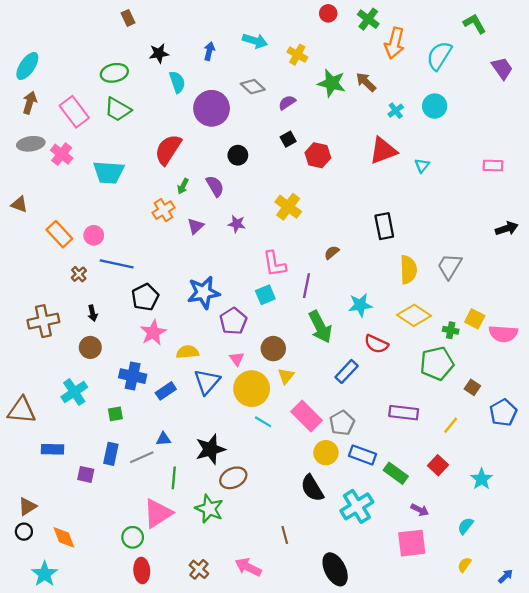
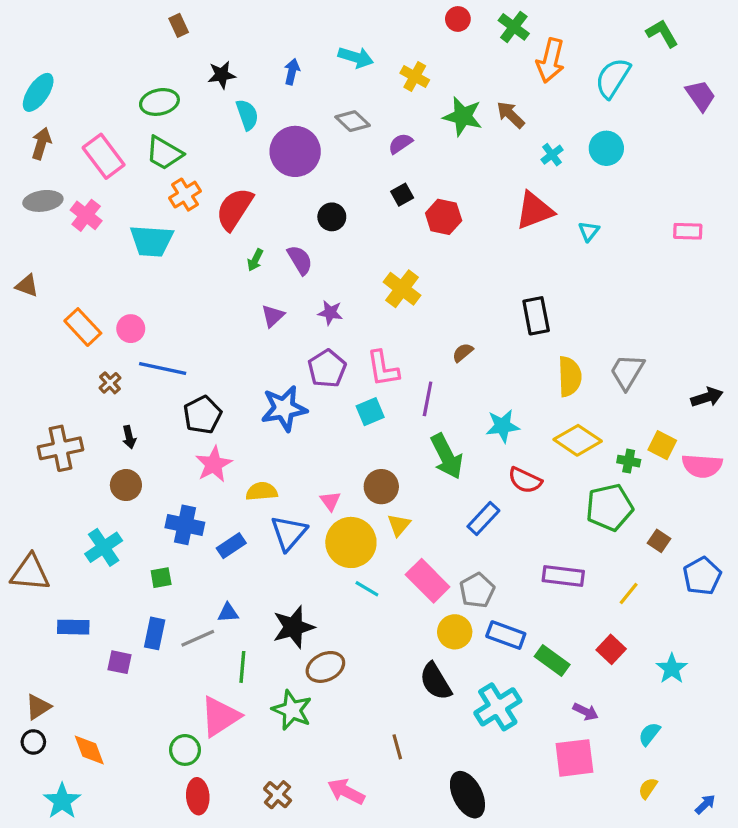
orange cross: (163, 210) -> (185, 195), moved
black arrow: (507, 228) -> (707, 397), moved
purple pentagon: (233, 321) -> (327, 369), moved

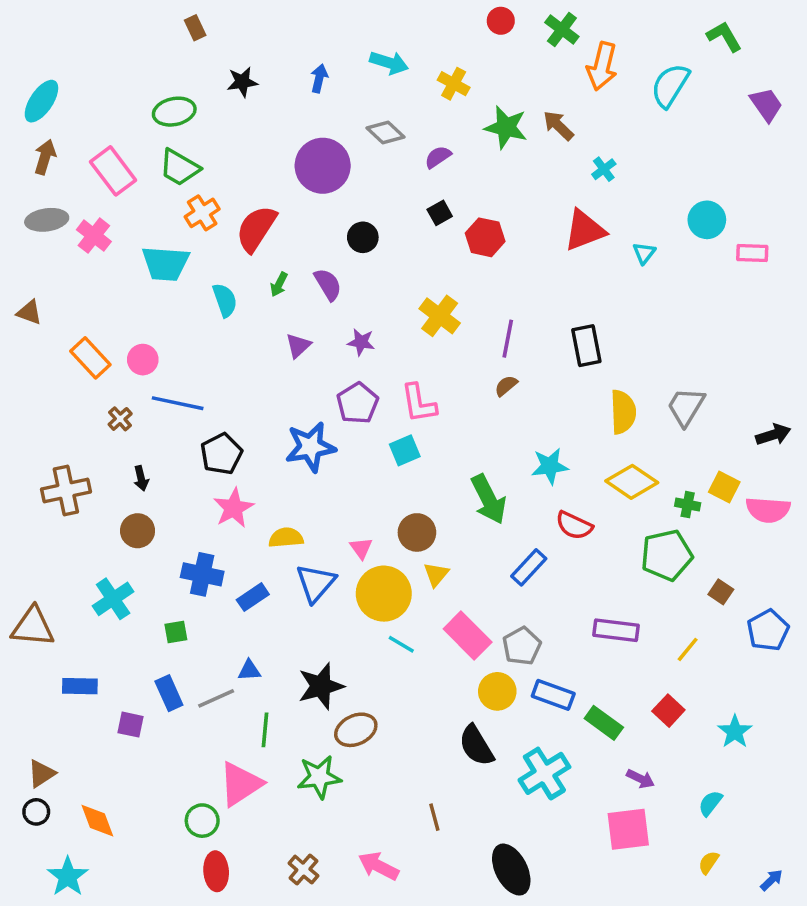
cyan semicircle: (247, 115) -> (225, 300), moved
cyan circle: (606, 148) -> (707, 220), moved
purple line: (428, 399) -> (508, 339), moved
blue rectangle: (155, 633) -> (169, 693), turned -36
green star: (292, 710) -> (319, 777), turned -30

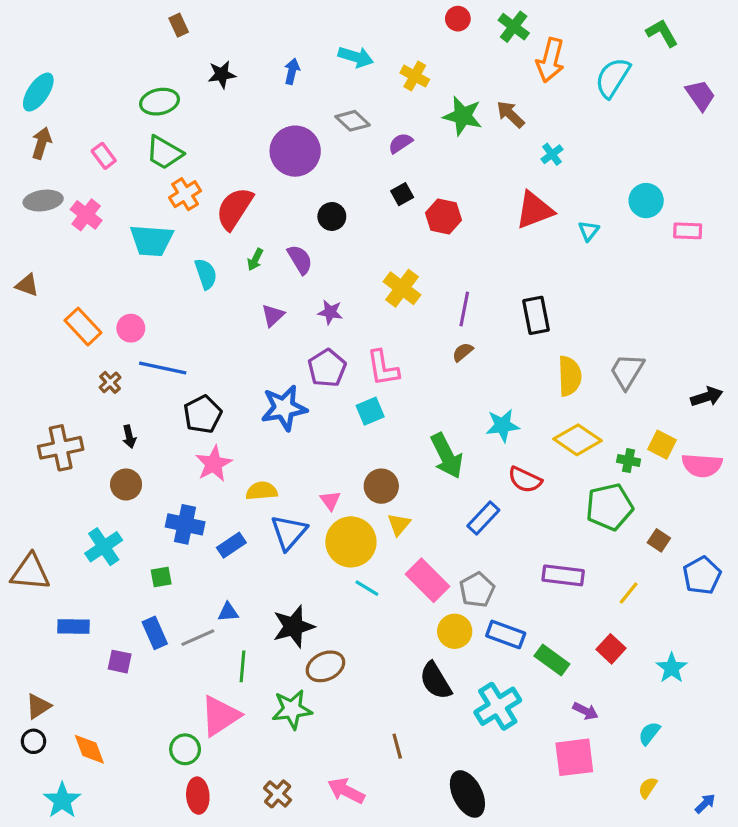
pink rectangle: (113, 171) -> (104, 156), size x0.6

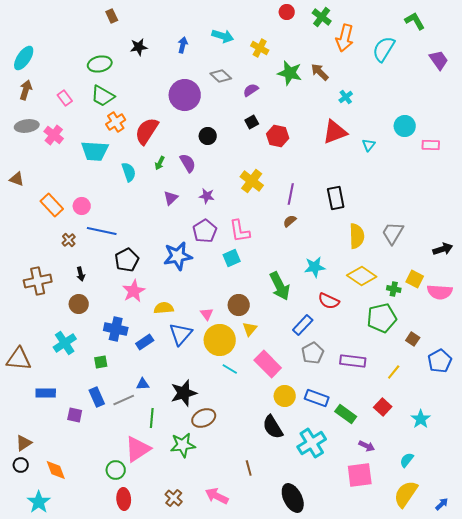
gray pentagon: (477, 590) -> (313, 353), moved
yellow semicircle: (648, 788) -> (406, 494), size x2.0

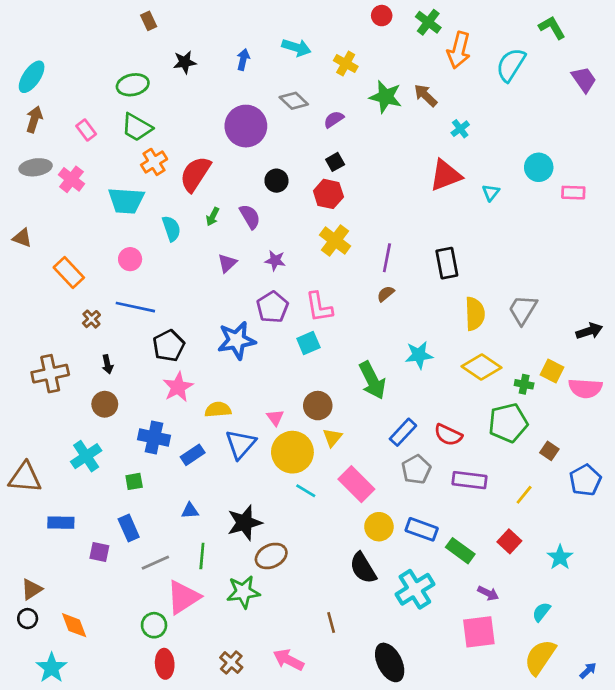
red hexagon: (278, 136) -> (328, 194), moved
pink circle: (82, 206) -> (130, 259), moved
red semicircle: (329, 301) -> (448, 435), moved
gray line: (124, 400) -> (155, 563), moved

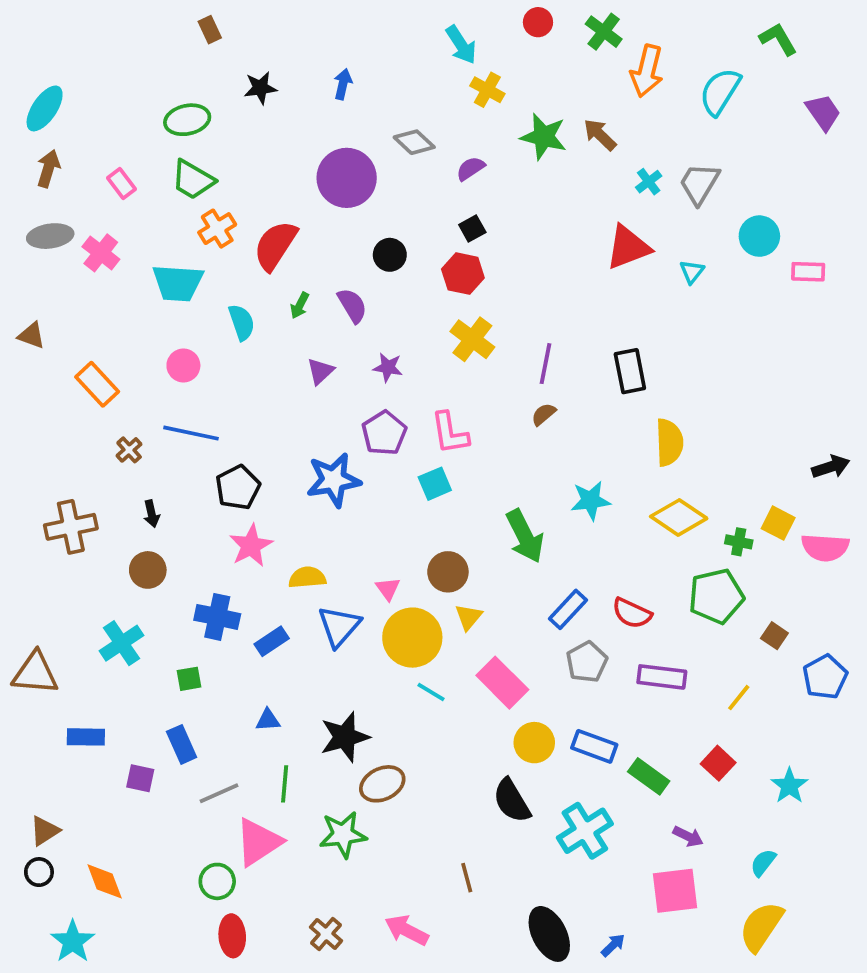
cyan arrow: (296, 47) -> (461, 45), moved, turned 40
gray trapezoid: (523, 310) -> (699, 184), moved
blue arrow: (588, 670) -> (613, 945), moved

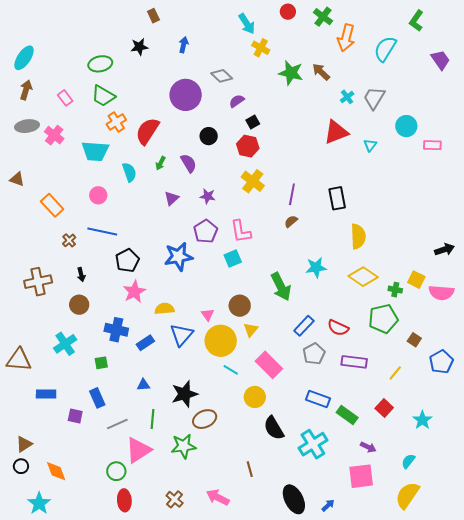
brown rectangle: (210, 30) -> (153, 16), moved
green L-shape: (778, 39) -> (416, 21), turned -115
purple semicircle: (470, 169) -> (237, 101), moved
yellow circle: (534, 743) -> (255, 397), moved

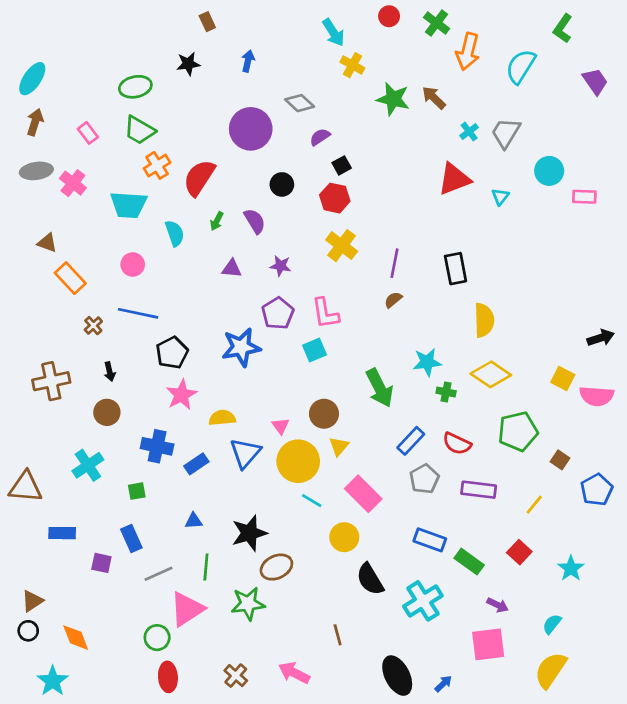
brown triangle: (17, 179) -> (47, 243), moved
purple triangle: (171, 198) -> (232, 269), turned 49
green cross: (395, 290) -> (446, 392), moved

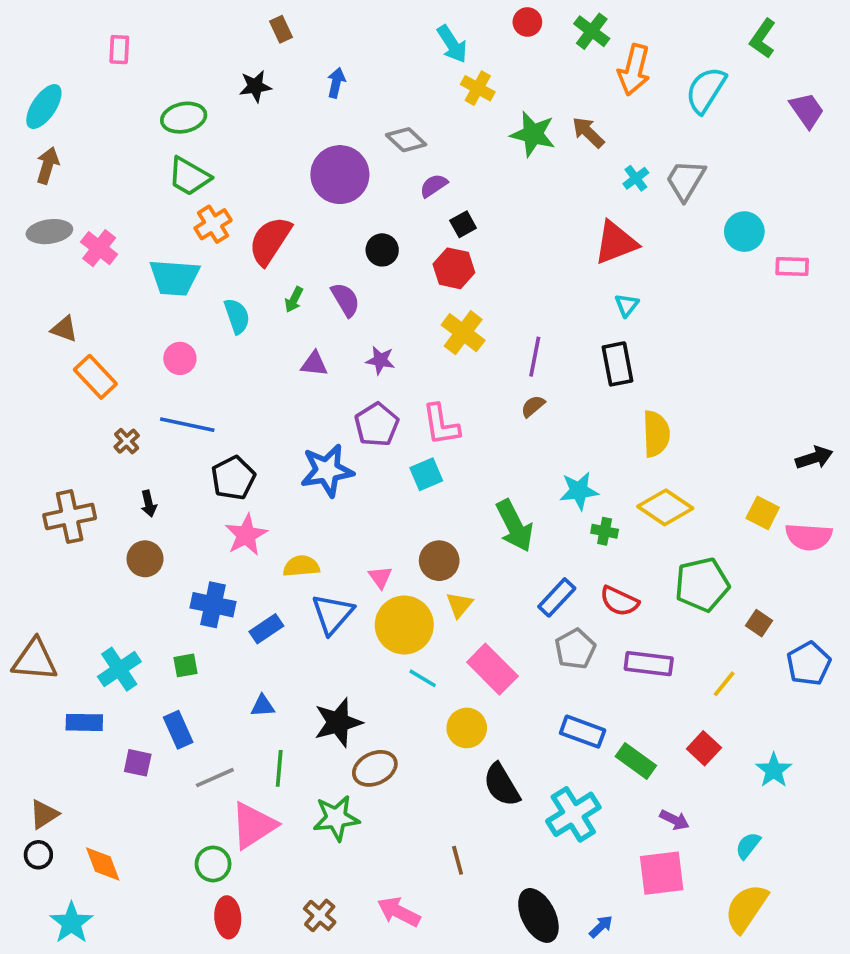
pink rectangle: (88, 133) -> (119, 50), moved, turned 40
cyan triangle: (500, 197) -> (627, 305), moved
cyan cross: (88, 465) -> (119, 669), moved

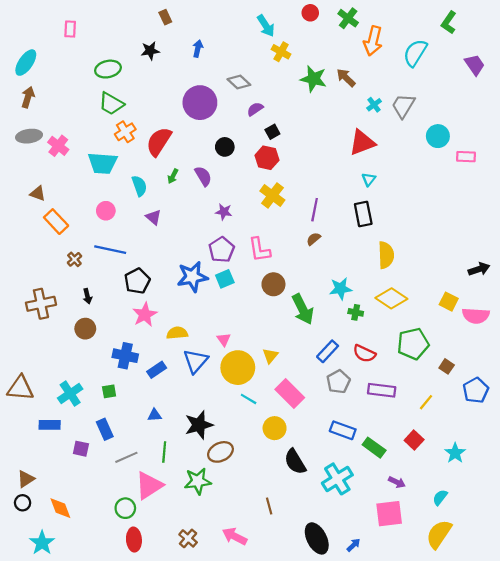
purple triangle: (314, 364) -> (153, 217), moved, turned 35
cyan square: (426, 474) -> (225, 279), moved
brown circle: (439, 561) -> (273, 284), moved

